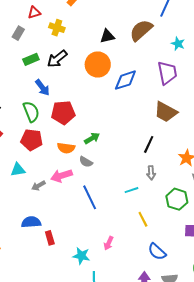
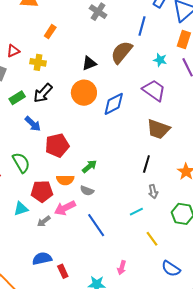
purple trapezoid: (167, 73) -> (154, 90), turned -35
green semicircle: (31, 112) -> (21, 163), moved
red pentagon: (32, 140) -> (42, 191), moved

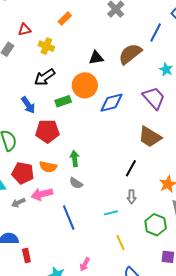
green rectangle: (17, 98) -> (63, 101), moved
green arrow: (89, 166) -> (75, 159), turned -70
gray semicircle: (87, 191) -> (76, 183), moved

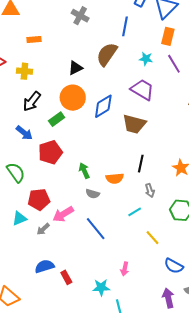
orange rectangle: (65, 19) -> (34, 39), turned 56
brown trapezoid: (150, 137) -> (134, 124), moved
orange semicircle: (48, 167) -> (115, 178), moved

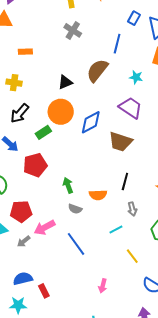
cyan star: (101, 287) -> (18, 305), moved

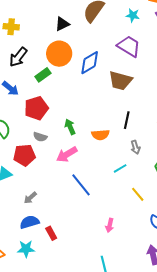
gray semicircle: (75, 209) -> (40, 137), moved
pink arrow: (45, 228) -> (67, 154), moved
gray arrow: (24, 241) -> (30, 198), moved

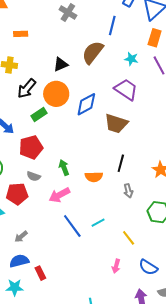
black arrow: (18, 57) -> (27, 89), moved
cyan line: (120, 168) -> (98, 223), moved
pink arrow: (110, 225) -> (116, 266), moved

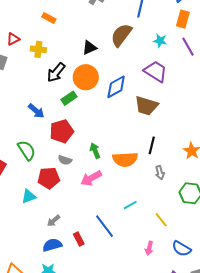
orange rectangle: (21, 34) -> (49, 18), turned 32
orange semicircle: (94, 177) -> (125, 159), size x1.4
blue line: (72, 226) -> (104, 226), moved
red rectangle: (40, 273) -> (79, 239), moved

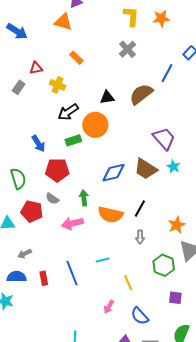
cyan star: (160, 41) -> (173, 167), moved
blue diamond: (116, 87) -> (114, 173), moved

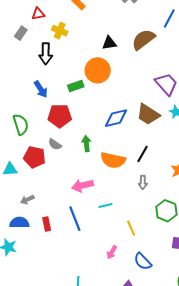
black arrow: (68, 112) -> (46, 54), moved, turned -55
pink arrow: (72, 223) -> (82, 185), moved

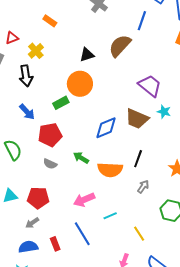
yellow cross: (60, 31) -> (36, 51), turned 35
green arrow: (86, 144) -> (81, 158), turned -42
red pentagon: (34, 157) -> (38, 198), moved
gray arrow: (143, 182) -> (143, 187), turned -136

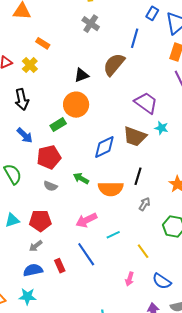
yellow cross: (36, 51) -> (30, 65), moved

